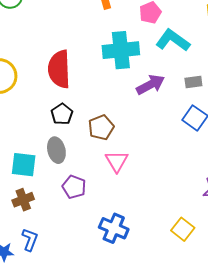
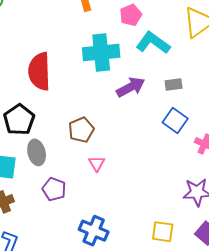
black pentagon: (62, 114) -> (19, 120), moved, size x1.4
pink triangle: (117, 161) -> (97, 164), size x0.7
yellow square: (183, 229) -> (163, 232), turned -30

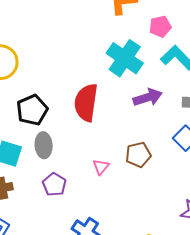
cyan cross: (101, 53) -> (125, 58), turned 30
red semicircle: (39, 71) -> (86, 103), moved
brown pentagon: (81, 130) -> (138, 155), moved

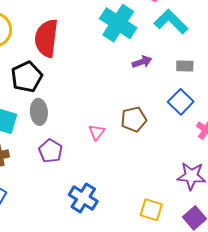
purple arrow: (148, 97) -> (142, 62), size x0.7
red semicircle: (86, 103) -> (46, 38), moved

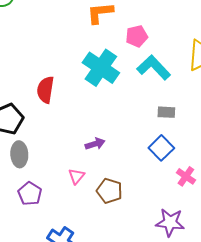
red semicircle: (46, 38) -> (45, 90), moved, size x0.7
purple arrow: (142, 62) -> (95, 144), moved
brown pentagon: (134, 119) -> (109, 191), moved, turned 30

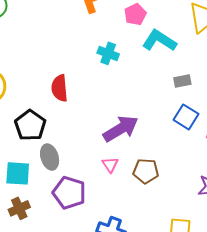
cyan cross: (101, 68) -> (108, 53), size x0.6
purple arrow: (95, 144) -> (121, 129), size x1.8
purple pentagon: (30, 194) -> (69, 193), size x1.4

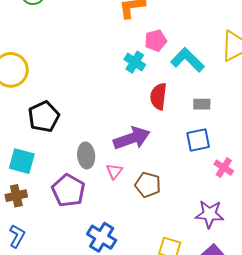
pink pentagon: (135, 14) -> (156, 41), moved
red semicircle: (60, 88) -> (158, 96), moved
blue square: (186, 117) -> (198, 140), turned 35
gray ellipse: (50, 157) -> (86, 155), moved

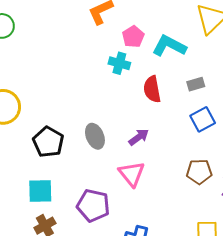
purple arrow: (132, 138) -> (139, 137), size x0.6
gray ellipse: (86, 155) -> (95, 136), moved
pink triangle: (114, 171) -> (132, 174), size x1.6
brown pentagon: (148, 185) -> (199, 172), moved

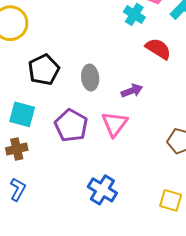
red semicircle: (152, 89) -> (158, 49), turned 116
purple pentagon: (93, 205) -> (71, 126), moved

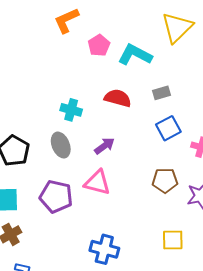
cyan cross: (134, 14) -> (71, 110), moved
pink triangle: (115, 124) -> (97, 183), turned -36

